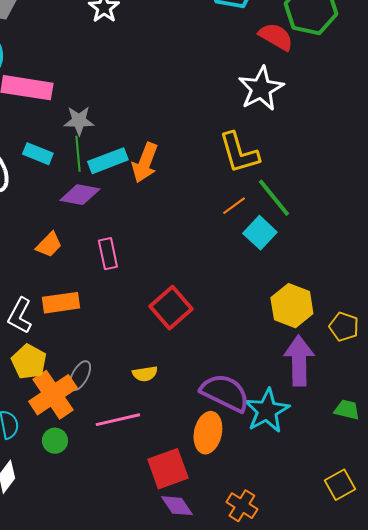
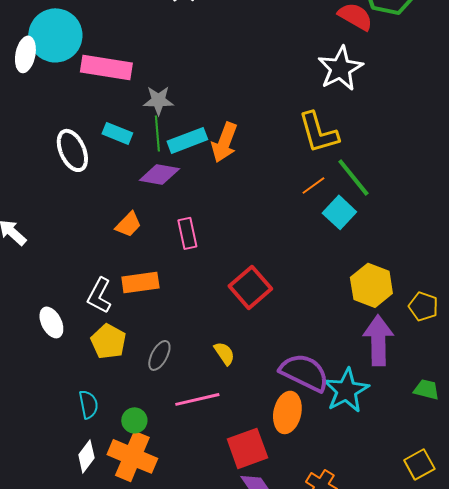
yellow semicircle: (145, 374) -> (224, 353), turned -115
orange cross: (53, 395) -> (132, 456), moved, turned -33

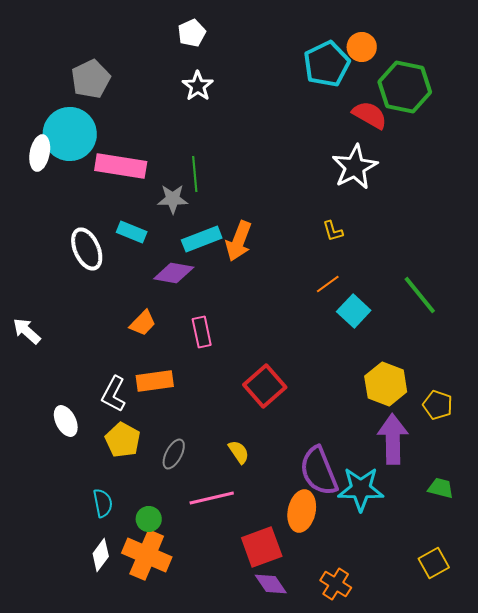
yellow L-shape: (318, 132) -> (333, 231), size x0.5
green line: (157, 133) -> (195, 174), moved
green line: (353, 177) -> (420, 295), moved
purple semicircle: (304, 372) -> (319, 471), turned -138
cyan star: (346, 390) -> (361, 489), turned 30

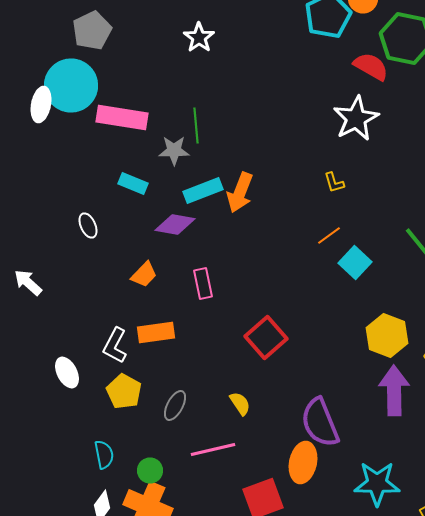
white ellipse: (87, 249) -> (88, 226), moved, size x0.6
cyan star: (361, 489) -> (377, 484), moved

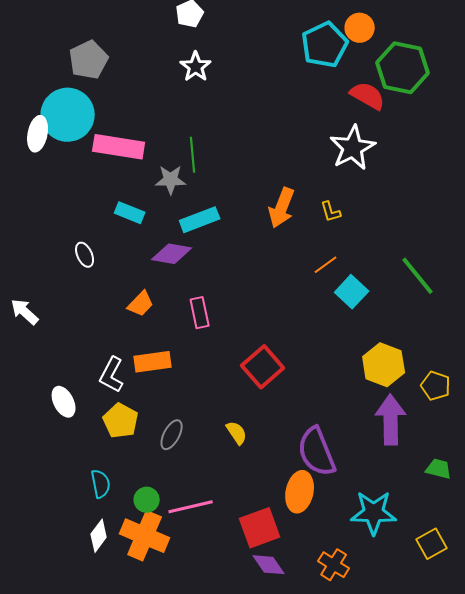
orange arrow: (240, 192) -> (282, 208), moved
pink line: (213, 450) -> (191, 507), moved

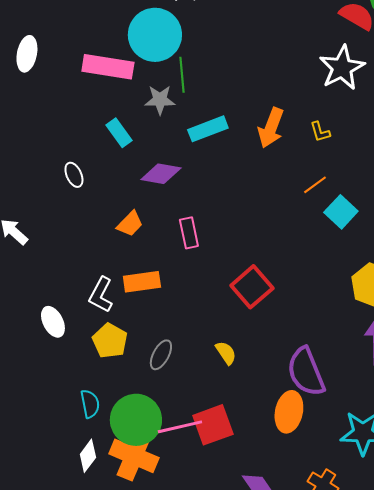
cyan circle: (68, 115) -> (155, 35), moved
cyan rectangle: (130, 213) -> (119, 133), turned 32
cyan rectangle: (200, 220) -> (208, 129), moved
green circle: (147, 500) -> (136, 420), size x2.0
red square: (260, 528) -> (213, 425), moved

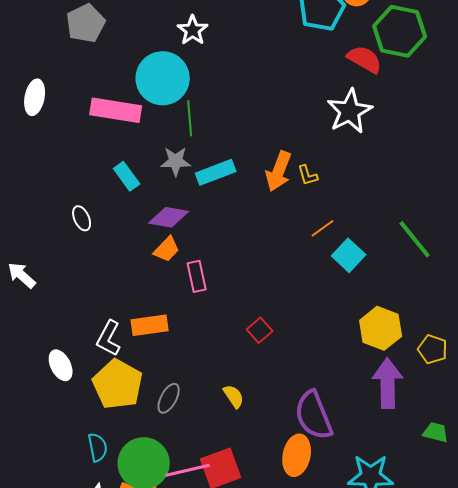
gray star: (160, 100) -> (176, 161), moved
yellow L-shape: (320, 132) -> (308, 175), moved
orange trapezoid: (130, 224) -> (167, 249), moved
red square: (252, 287) -> (260, 330), size x0.6
yellow pentagon: (110, 341) -> (118, 384), size x1.4

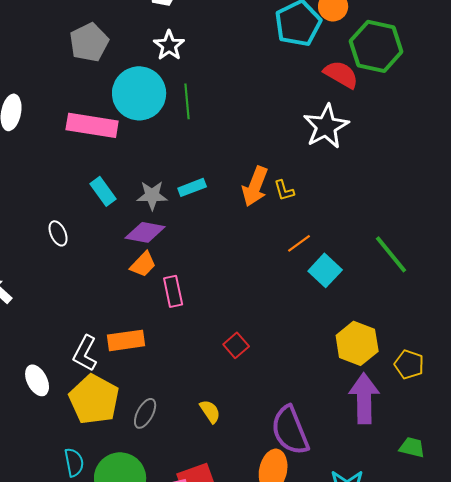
gray pentagon: (86, 23) -> (89, 42), moved
green line: (190, 118) -> (187, 101), moved
gray star: (176, 161) -> (152, 195), moved
cyan rectangle: (216, 172) -> (192, 187), size x0.7

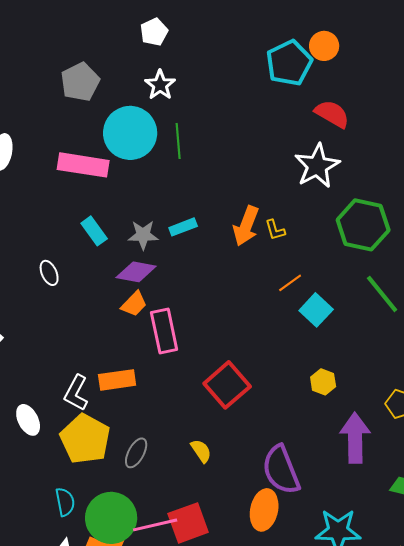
green hexagon: (376, 46) -> (363, 225), moved
pink rectangle: (173, 291) -> (164, 331), size x1.4
yellow hexagon: (357, 343) -> (323, 382), moved, size x0.6
red square: (236, 345) -> (227, 385), size x1.8

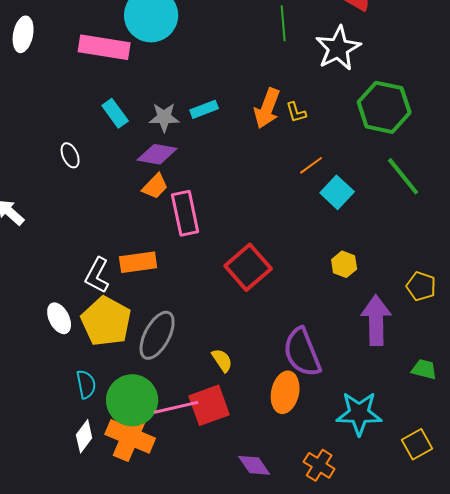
green line: (178, 141) -> (283, 23), moved
white ellipse: (28, 420) -> (59, 318), moved
yellow semicircle: (201, 451) -> (222, 360), moved
gray ellipse: (136, 453) -> (157, 335), size x1.6

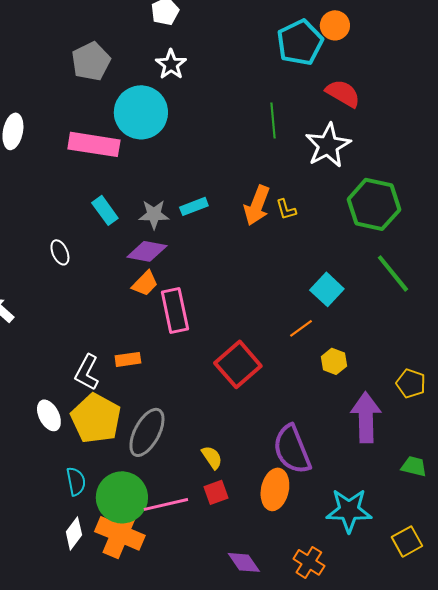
orange line: (311, 165) -> (301, 328), moved
orange rectangle: (138, 262) -> (128, 359), size x0.7
red square: (209, 405) -> (216, 492), moved, size x0.6

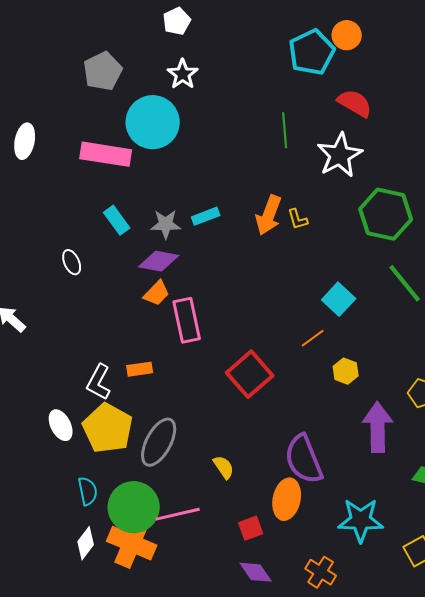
red square: (216, 492) -> (251, 528), moved

